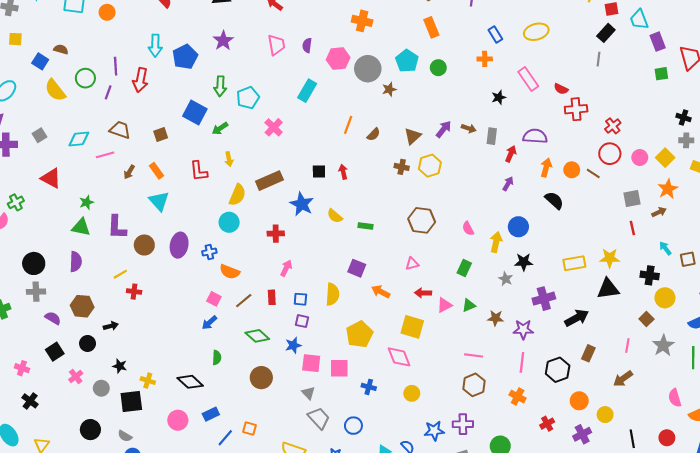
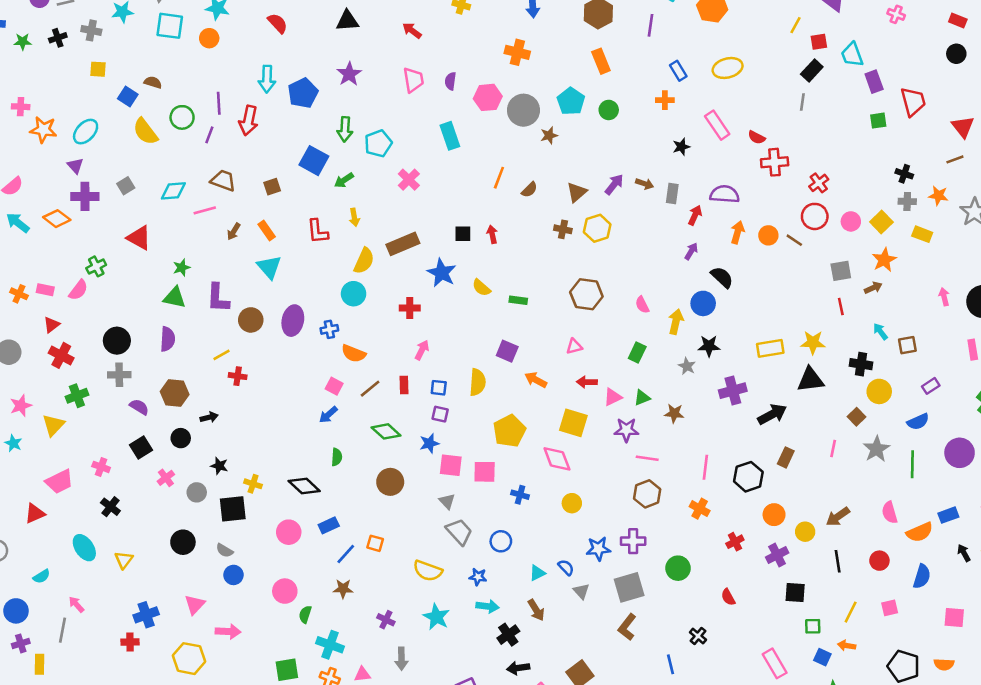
cyan rectangle: (307, 91) -> (450, 136), turned -50
black semicircle: (554, 200) -> (722, 277), moved
purple star: (523, 329) -> (626, 430), moved
brown arrow: (623, 379) -> (838, 517), moved

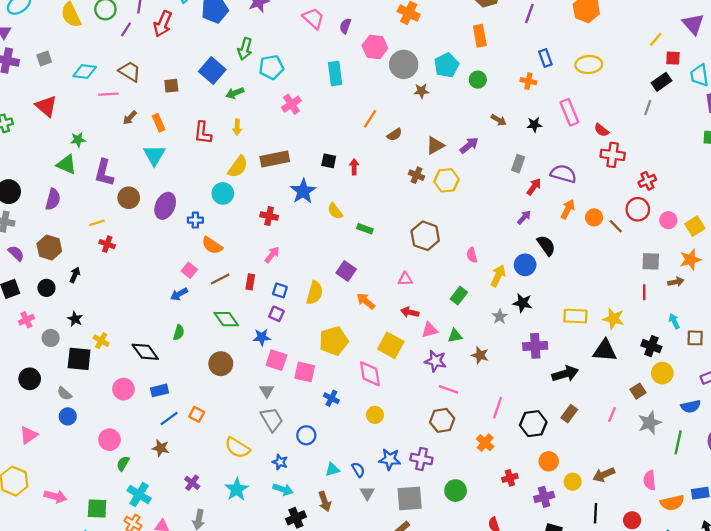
pink trapezoid: (413, 80) -> (313, 18), turned -50
brown arrow: (645, 184) -> (499, 120), moved
black arrow: (209, 417) -> (75, 275), turned -64
pink arrow: (228, 631) -> (55, 496), moved

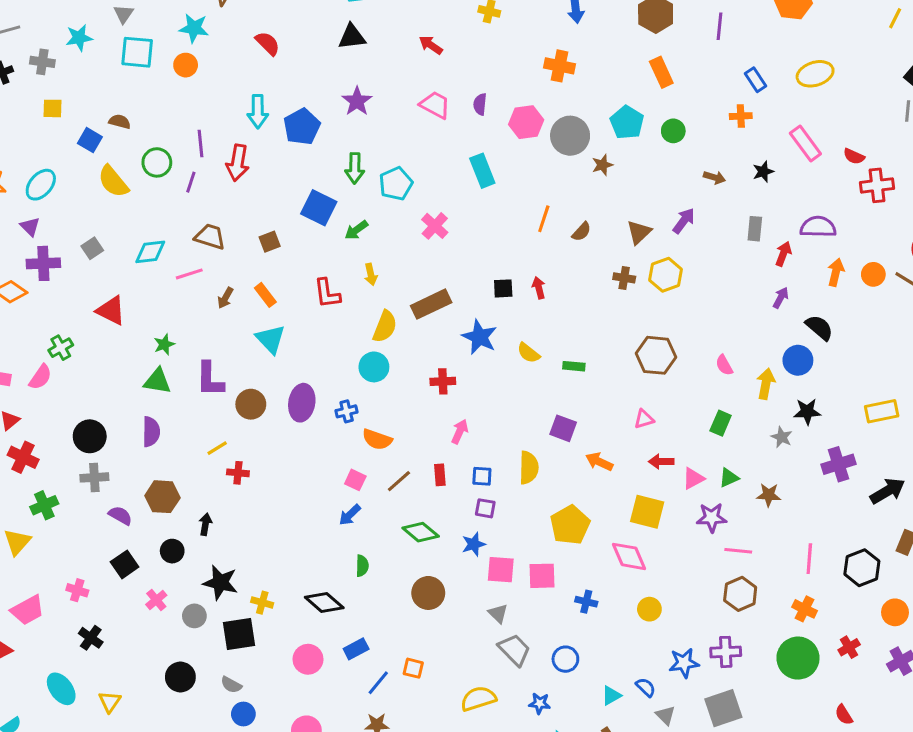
black star: (75, 319) -> (220, 583), size x1.6
yellow semicircle: (237, 448) -> (478, 699), turned 145
green circle: (456, 491) -> (798, 658), moved, size x1.4

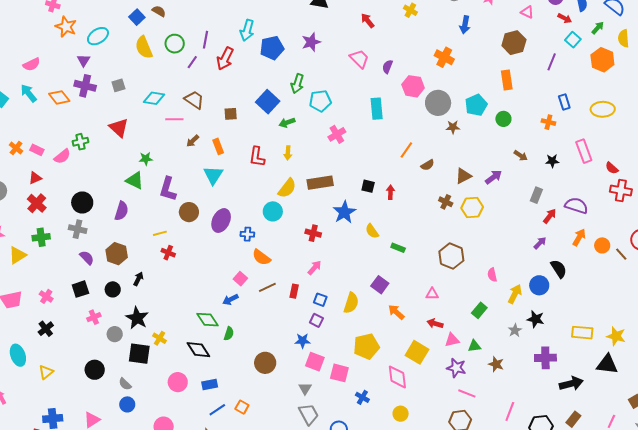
green diamond: (421, 532) -> (208, 320), moved

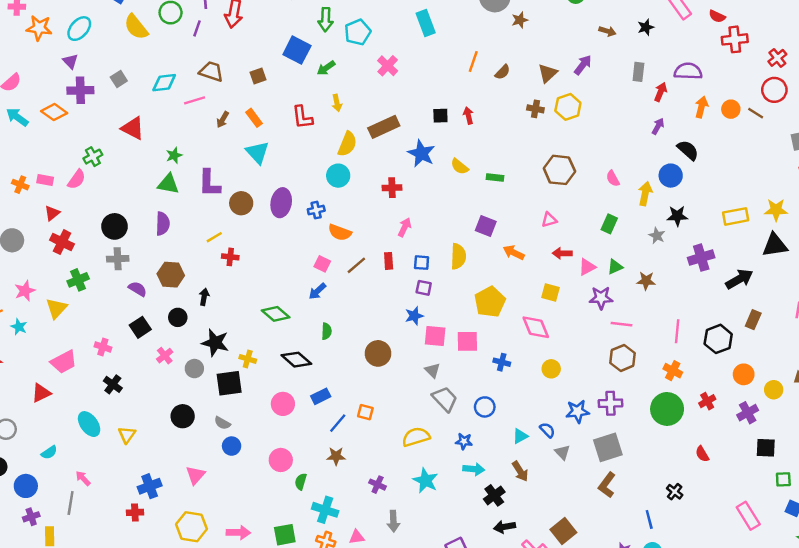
green diamond: (208, 320) -> (276, 314), moved
yellow square: (417, 352) -> (551, 292), size x0.7

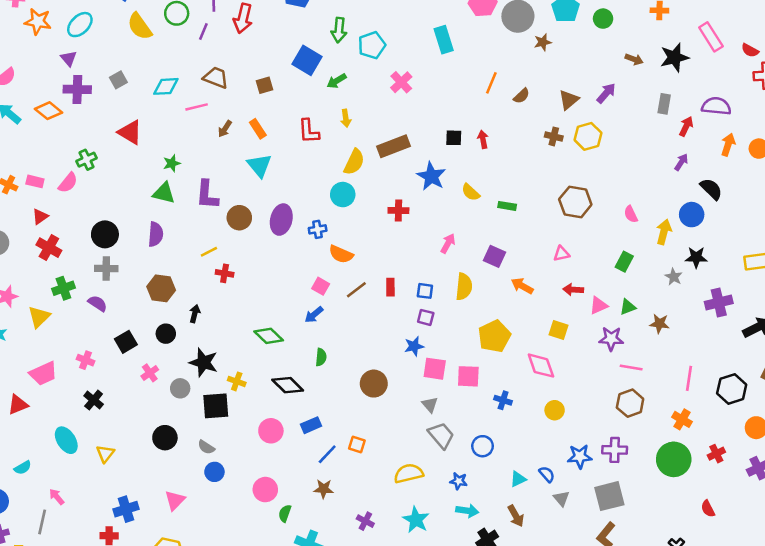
black star: (646, 27) -> (674, 57), size x1.6
pink arrow: (405, 227) -> (448, 243), moved
purple semicircle: (138, 289) -> (98, 303), moved

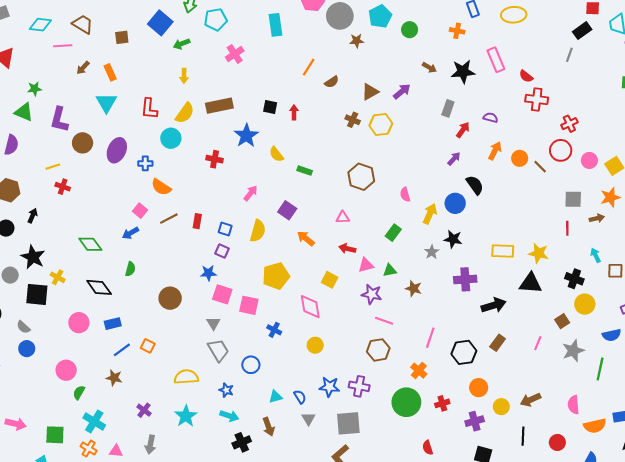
purple semicircle: (716, 106) -> (491, 118), size x0.6
red L-shape: (309, 131) -> (149, 109), moved

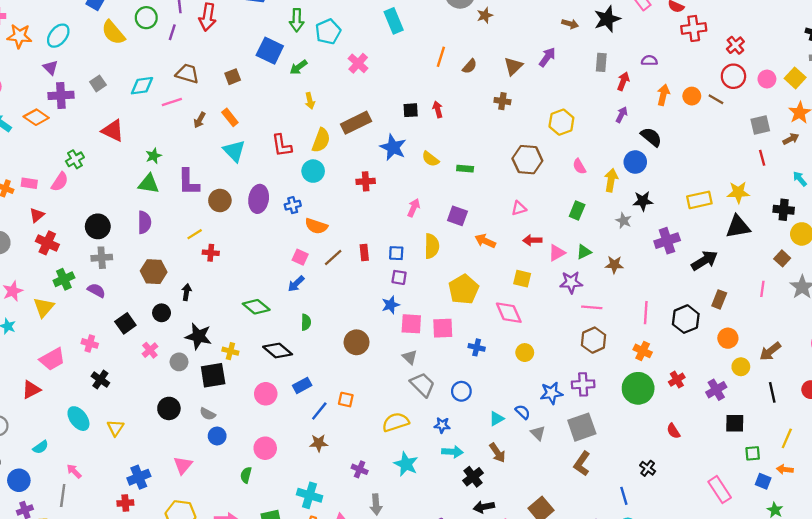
yellow hexagon: (381, 125) -> (561, 122), moved
orange circle: (479, 388) -> (728, 338), moved
green semicircle: (79, 393) -> (246, 475), moved

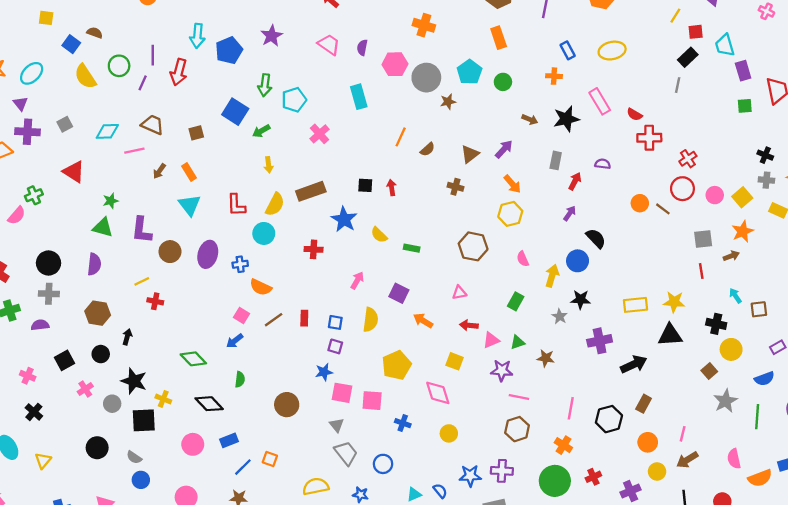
orange arrow: (663, 95) -> (512, 184), moved, turned 120
pink line: (762, 289) -> (683, 434), moved
purple semicircle: (96, 290) -> (40, 325), turned -42

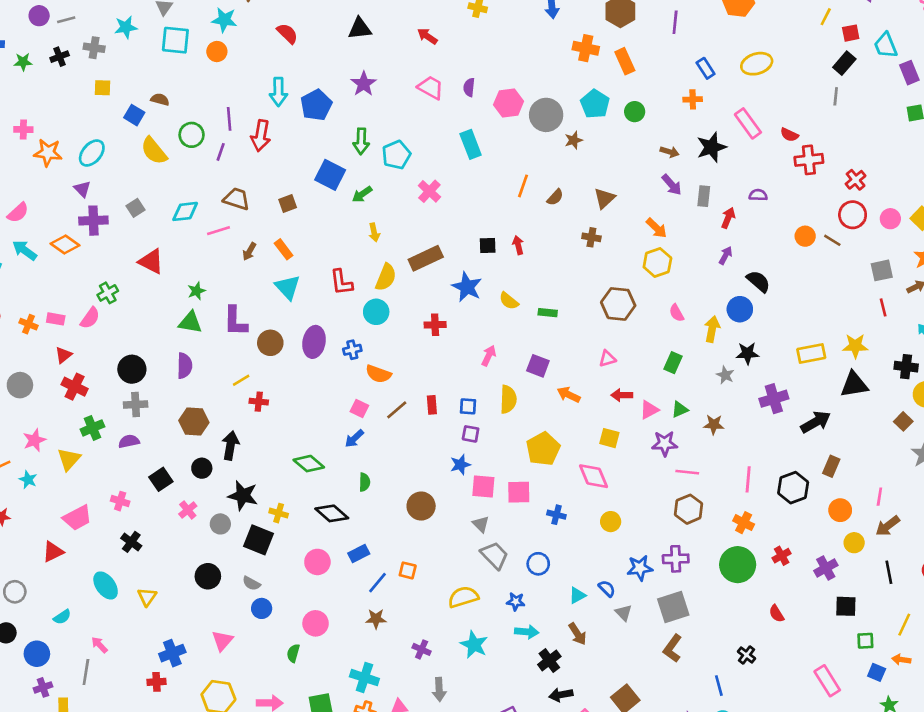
orange cross: (424, 25) -> (586, 48), moved
purple arrow: (504, 149) -> (672, 185), moved, turned 102
black arrow: (127, 337) -> (230, 445), size x1.5
black square: (144, 420) -> (258, 540), turned 30

